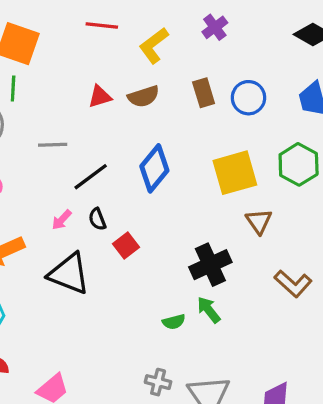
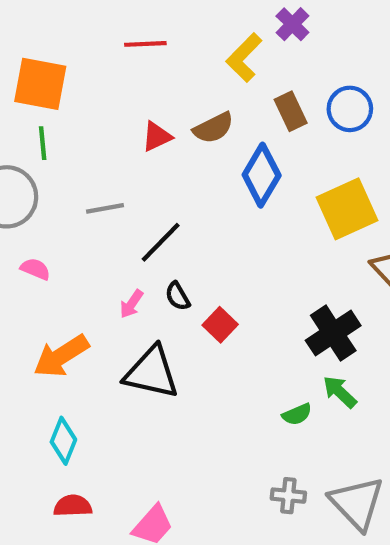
yellow L-shape: (154, 45) -> (244, 58), moved
blue diamond: (154, 168) -> (262, 175), moved

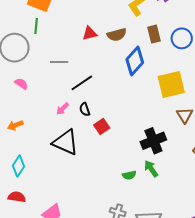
orange arrow: (61, 356) -> (15, 125), moved, size x0.6

